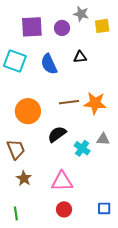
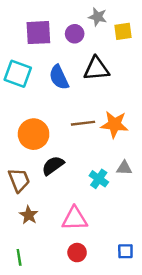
black triangle: (80, 57) -> (96, 69), size x1.6
black semicircle: (57, 134) -> (53, 166), moved

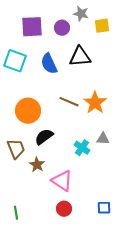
brown line: (83, 123) -> (69, 102), turned 30
orange star: (115, 124) -> (95, 103), turned 30
brown star: (29, 215) -> (37, 165), moved
pink triangle: (75, 219) -> (62, 181), turned 35

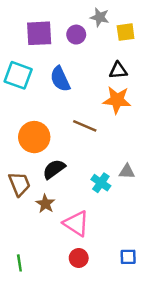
black triangle: (80, 57) -> (118, 70), moved, size x0.7
orange star: (95, 103) -> (117, 100), moved, turned -30

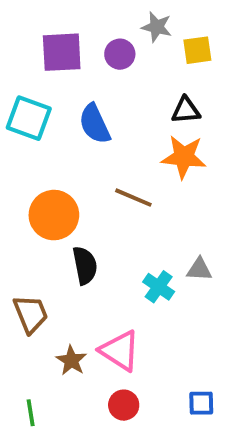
black semicircle: (54, 169) -> (85, 265), turned 115
brown trapezoid: (19, 184) -> (31, 314), moved
brown star: (45, 204) -> (71, 360), moved

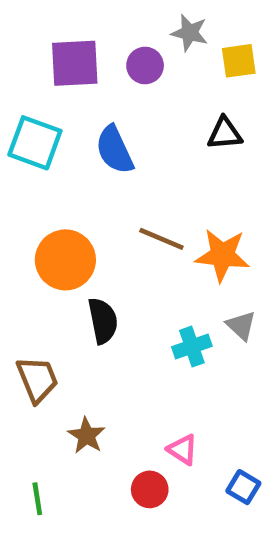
orange star: (184, 157) -> (222, 255), moved
gray triangle: (199, 269) -> (241, 325), turned 40
cyan cross: (159, 287) -> (192, 347), turned 36
pink triangle: (120, 351) -> (182, 450), moved, size x0.6
blue square: (201, 403) -> (243, 487), turned 32

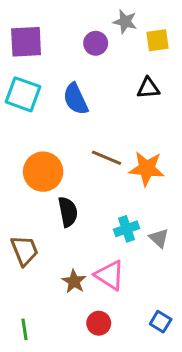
purple square: (75, 63) -> (26, 42), moved
gray triangle: (241, 325) -> (159, 238), moved
brown star: (86, 436) -> (74, 281), moved
pink triangle: (182, 450) -> (110, 275), moved, size x1.5

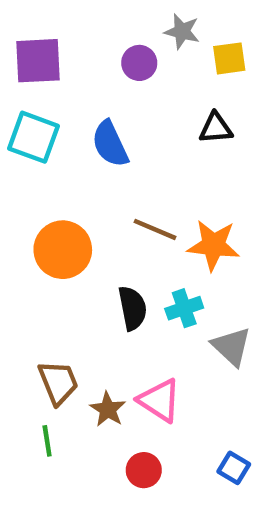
black semicircle: (68, 212) -> (132, 308), moved
cyan cross: (127, 229) -> (184, 308), moved
gray triangle: (159, 238) -> (231, 346), size x1.4
brown trapezoid: (25, 251) -> (58, 382), moved
green line: (25, 329) -> (47, 441), moved

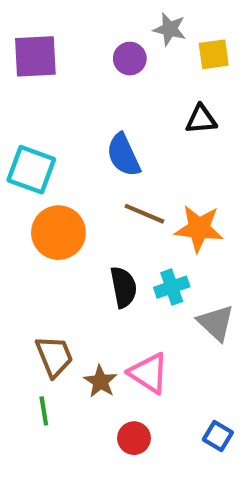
cyan square: (34, 137) -> (31, 170), moved
blue semicircle: (110, 144) -> (124, 155), moved

